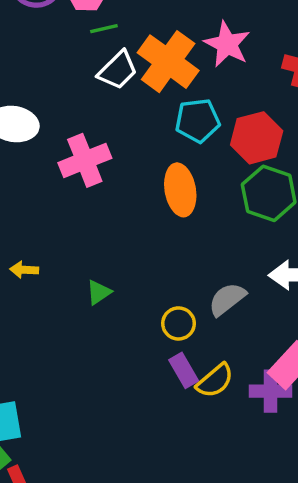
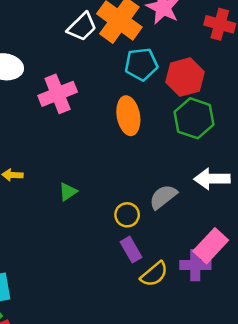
yellow semicircle: (215, 381) -> (154, 274), moved

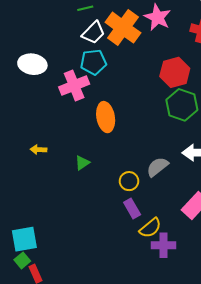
cyan pentagon: (141, 64) -> (93, 62), moved
orange ellipse: (128, 116) -> (106, 117), moved
purple cross: (195, 265) -> (164, 245), moved

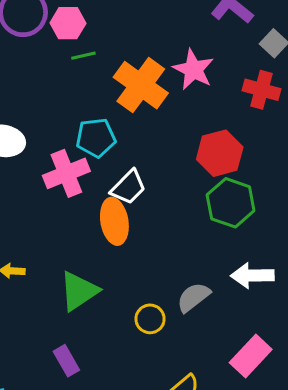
white trapezoid: (93, 33) -> (128, 187), moved
green triangle: (82, 163) -> (79, 291), size x1.8
purple rectangle: (132, 209) -> (66, 361), moved

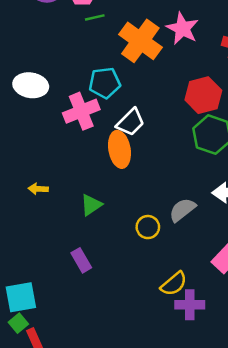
green triangle: (79, 291) -> (91, 205), size x0.7

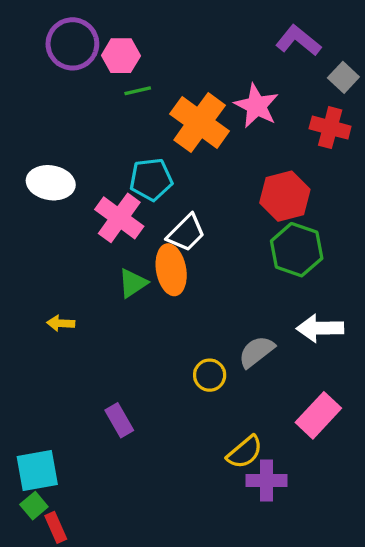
pink cross: (81, 111) -> (119, 218), turned -32
green triangle: (91, 205) -> (133, 283), moved

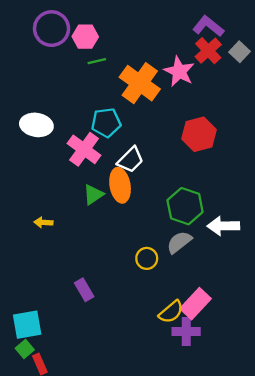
red cross: (330, 128) -> (208, 51), moved, turned 32
green hexagon: (297, 250) -> (185, 206), moved
pink rectangle: (318, 415) -> (195, 304), moved

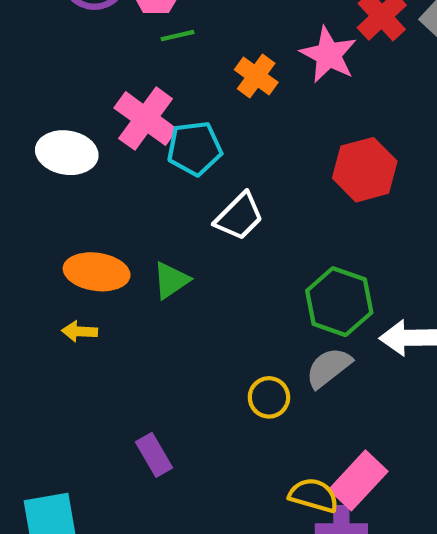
orange cross: (140, 83) -> (256, 76), size x0.6
pink cross: (84, 149) -> (146, 119), moved
orange ellipse: (120, 185) -> (97, 272), moved, turned -72
yellow semicircle: (171, 312) -> (314, 495), turned -124

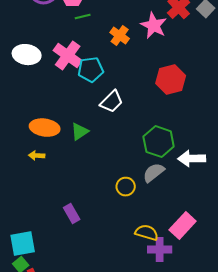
white ellipse: (67, 153) -> (27, 55), moved
pink rectangle: (358, 480) -> (183, 226), moved

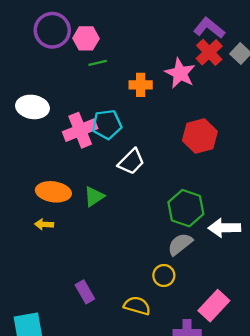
orange cross: (120, 36) -> (141, 85), turned -36
pink cross: (68, 56) -> (80, 130), moved, turned 32
yellow circle: (126, 187) -> (164, 276), moved
yellow semicircle: (147, 233) -> (137, 306), moved

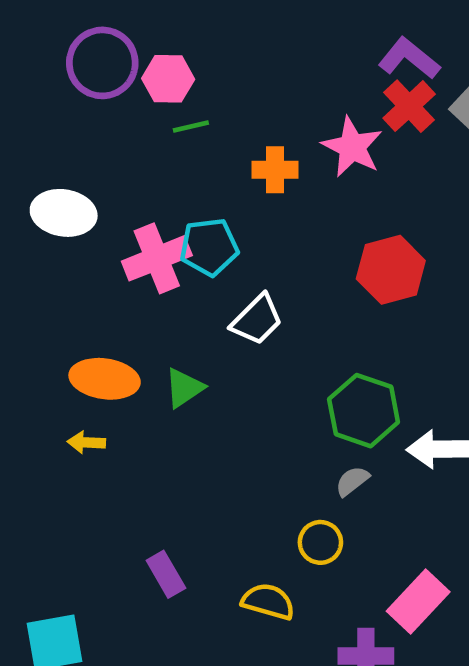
gray semicircle: (180, 244) -> (352, 481), size x0.7

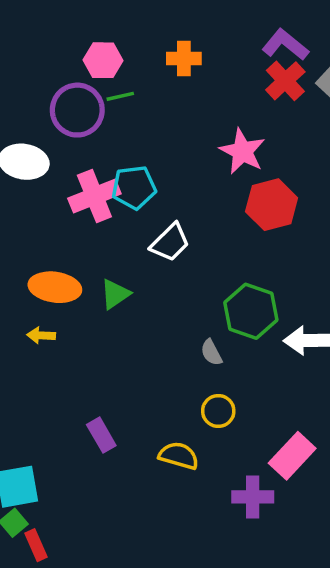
purple circle: (102, 63) -> (77, 110), moved
pink star: (352, 147) -> (242, 151), moved
orange cross: (275, 170) -> (184, 58), moved
gray semicircle: (352, 481) -> (211, 353), moved, turned -80

